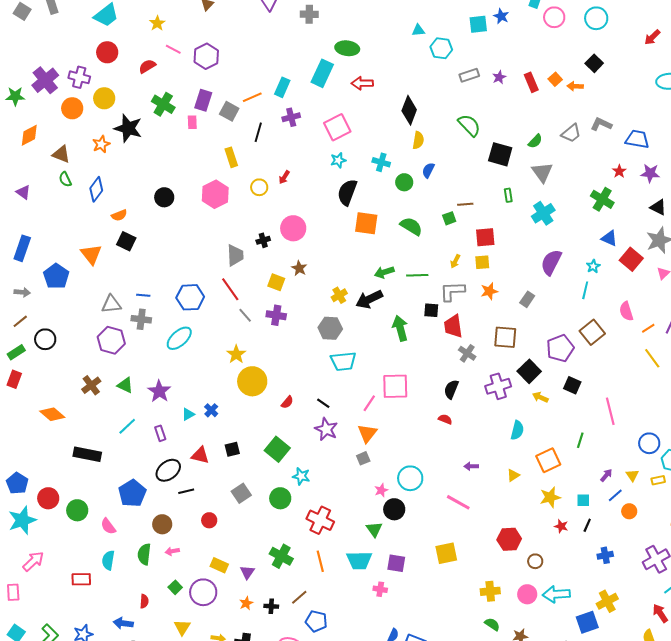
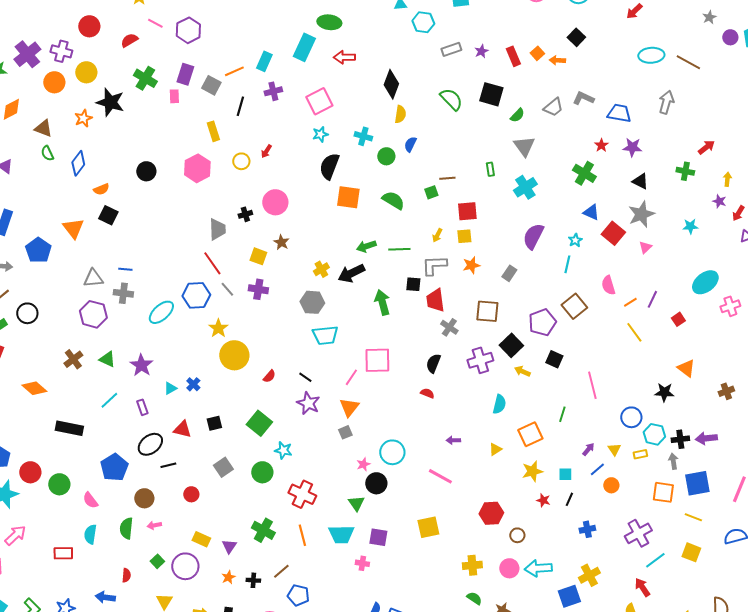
black square: (500, 154) -> (491, 94), moved
blue hexagon: (190, 297) -> (196, 295), moved

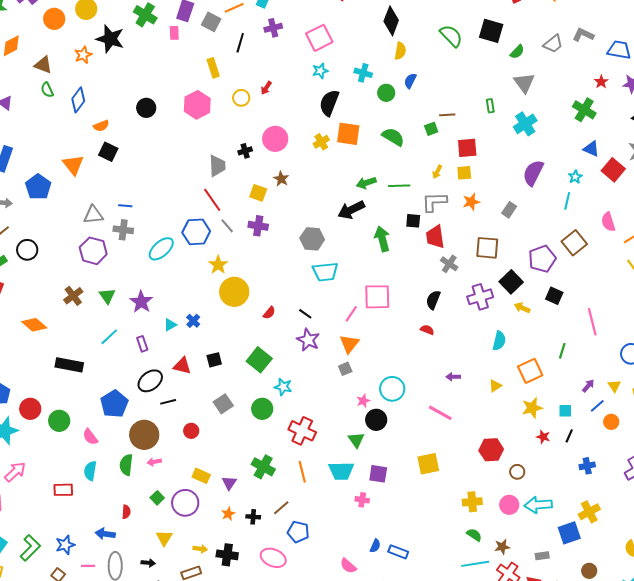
yellow cross: (321, 269) -> (321, 142), moved
green triangle: (107, 359) -> (107, 296), turned 30
brown circle: (144, 498) -> (144, 435), size x1.5

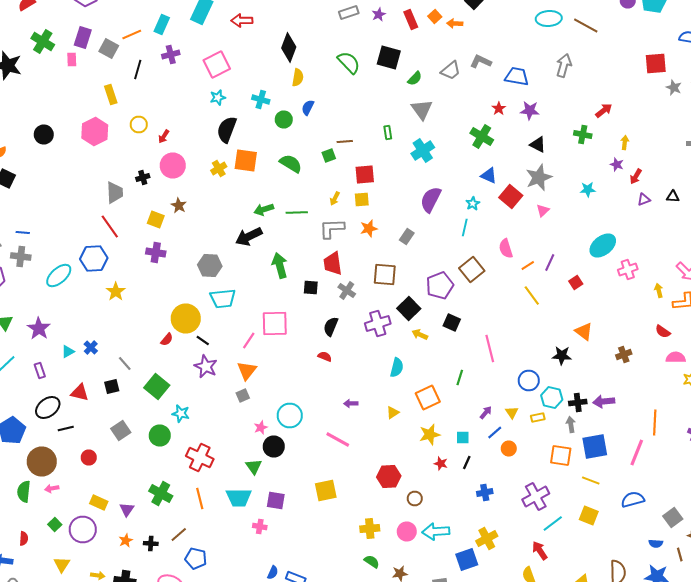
red arrow: (266, 88) -> (164, 136), moved
black square: (413, 221) -> (311, 288), moved
gray line: (227, 226) -> (125, 364), moved
yellow circle: (234, 292) -> (186, 318), moved

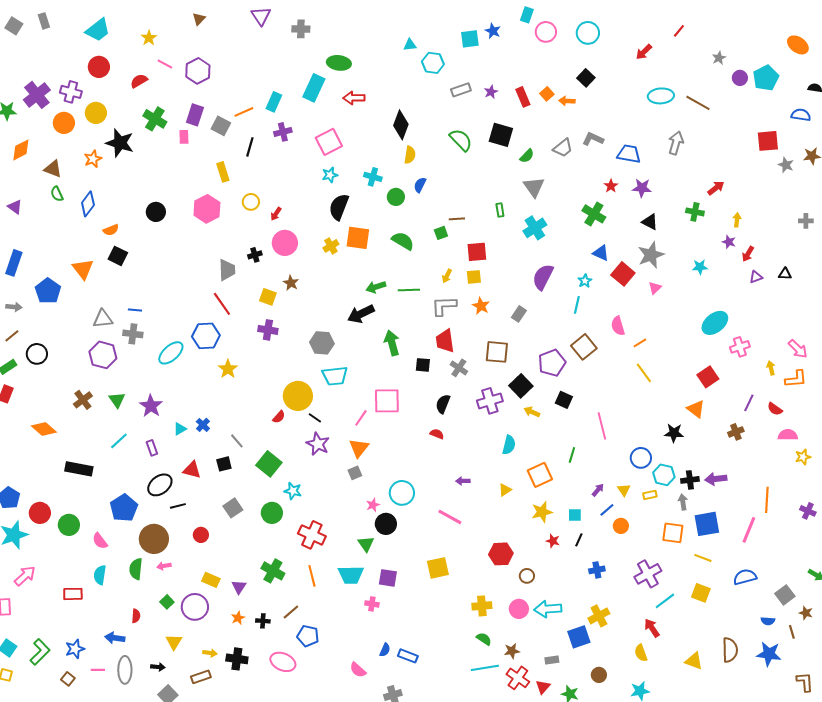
orange star: (369, 228) -> (481, 306), turned -30
purple line: (550, 262) -> (749, 403), moved
red square: (576, 282) -> (708, 377), moved, size x1.5

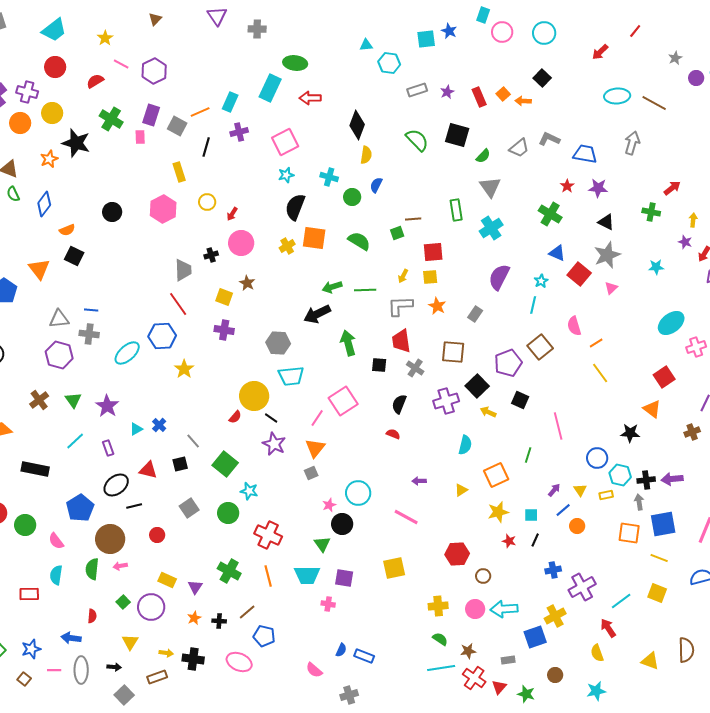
green rectangle: (500, 210) -> (456, 210), size x1.5
pink square: (387, 401) -> (343, 401), turned -32
purple cross: (648, 574) -> (582, 587), moved

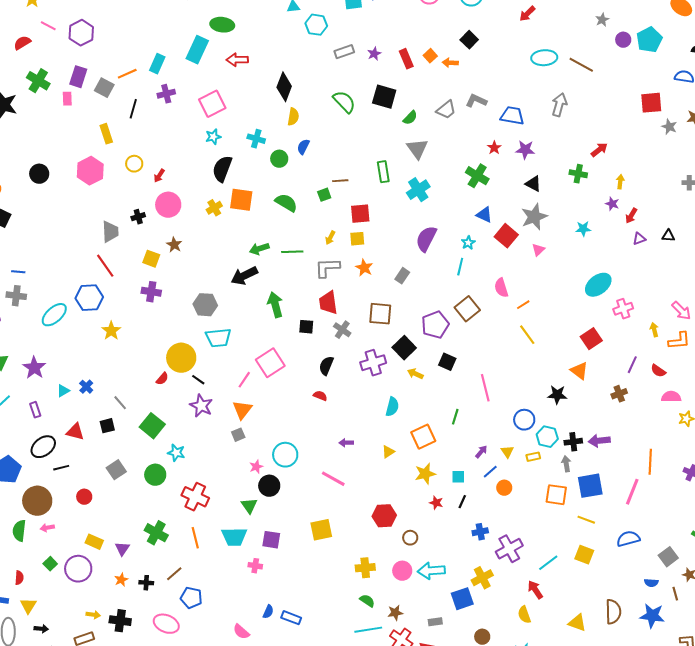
yellow triangle: (130, 642) -> (28, 606), moved

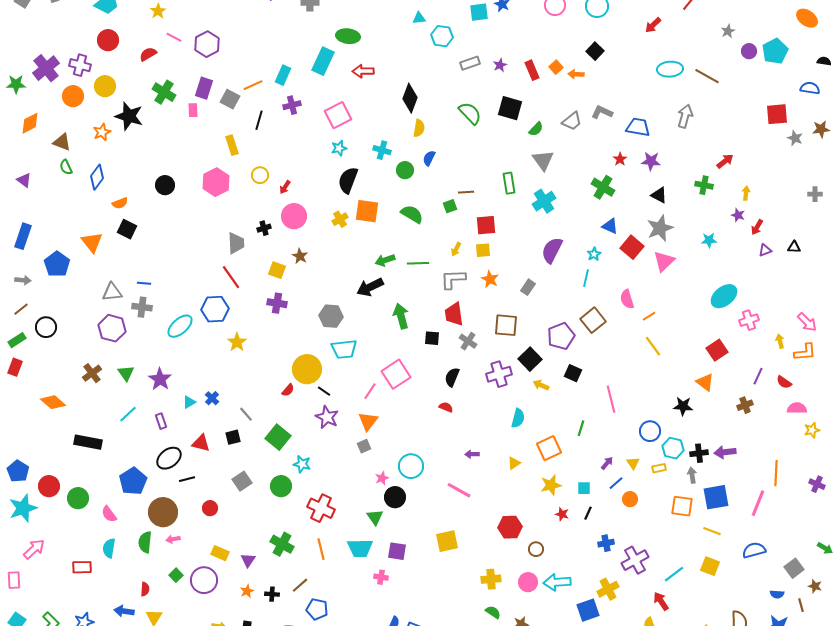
pink triangle: (538, 250) -> (664, 261), size x1.6

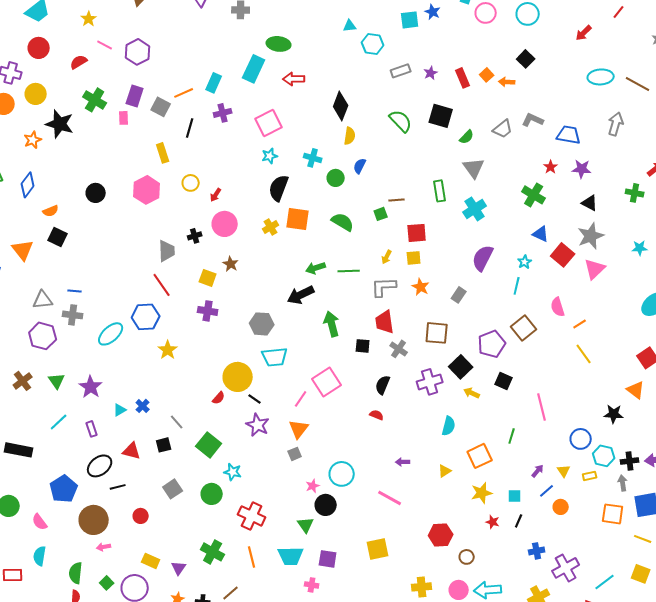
green semicircle: (145, 542) -> (76, 573), moved

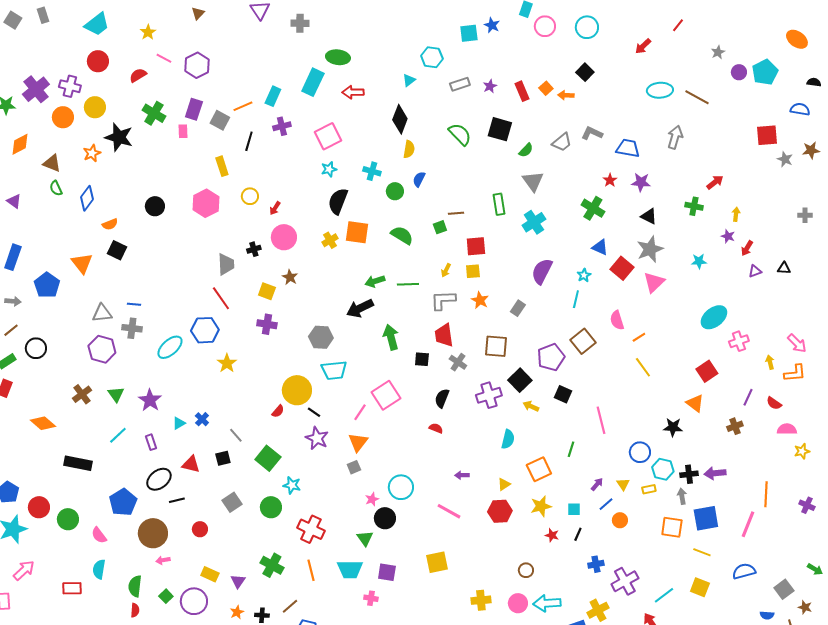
cyan triangle: (350, 26) -> (409, 80), moved, turned -32
red hexagon: (441, 535) -> (500, 511), moved

